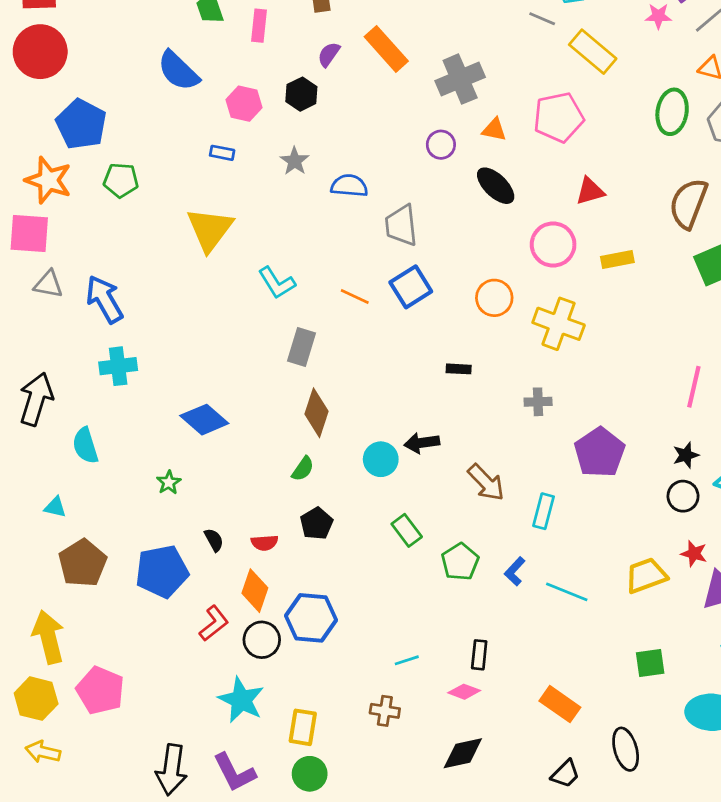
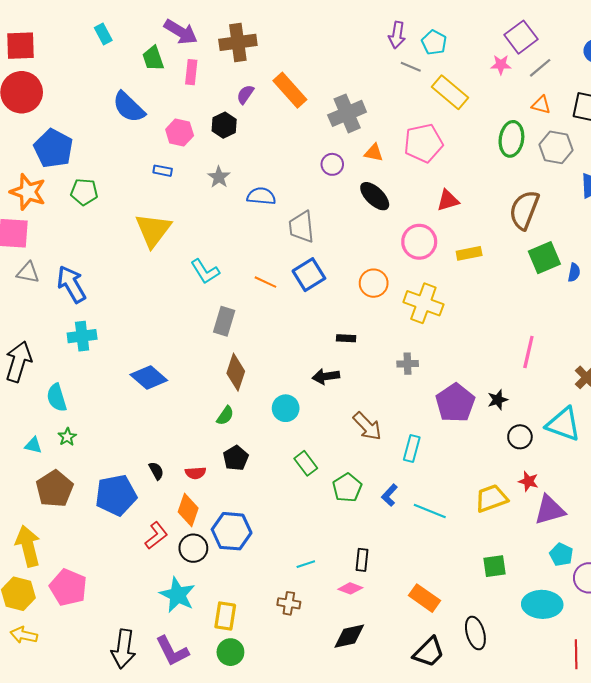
black arrow: (422, 443) -> (326, 376), moved
black star: (686, 455) -> (498, 400), moved
green star: (169, 482) -> (67, 437), moved
black trapezoid: (565, 774) -> (429, 652), size x1.4

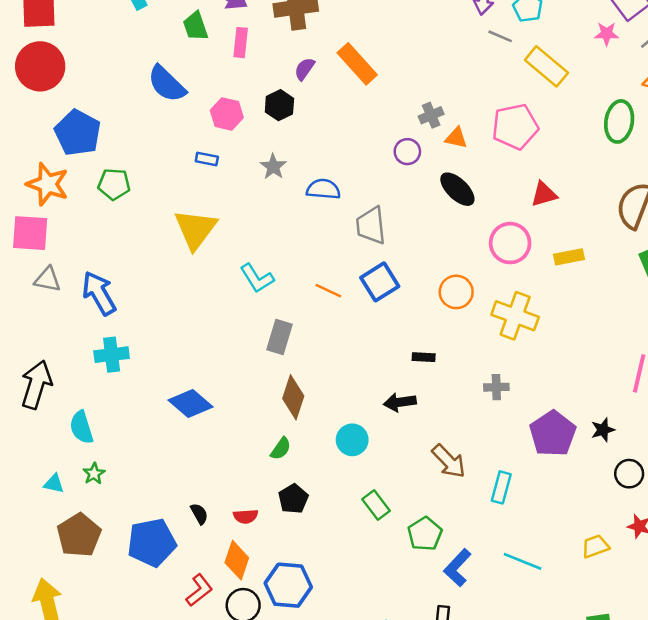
gray cross: (347, 113) -> (431, 115), moved, size x0.6
blue L-shape: (390, 495) -> (457, 568), moved, size x1.4
yellow trapezoid: (491, 498) -> (595, 546), size x0.7

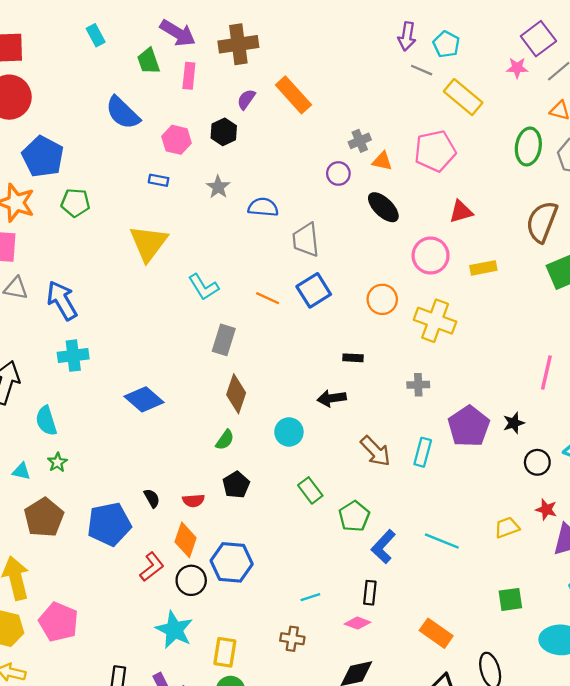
cyan rectangle: (501, 487) -> (423, 452), moved

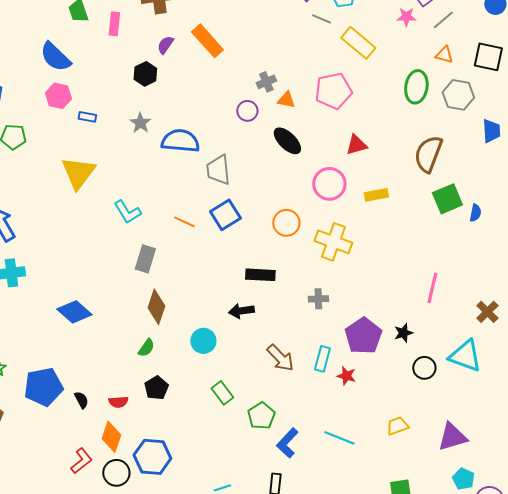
pink hexagon: (177, 140) -> (58, 96), moved
blue semicircle: (263, 207) -> (180, 141), size x1.4
black rectangle: (353, 358) -> (260, 275), size x1.6
red star: (546, 510) -> (346, 376), moved
blue pentagon: (109, 524) -> (43, 387), moved

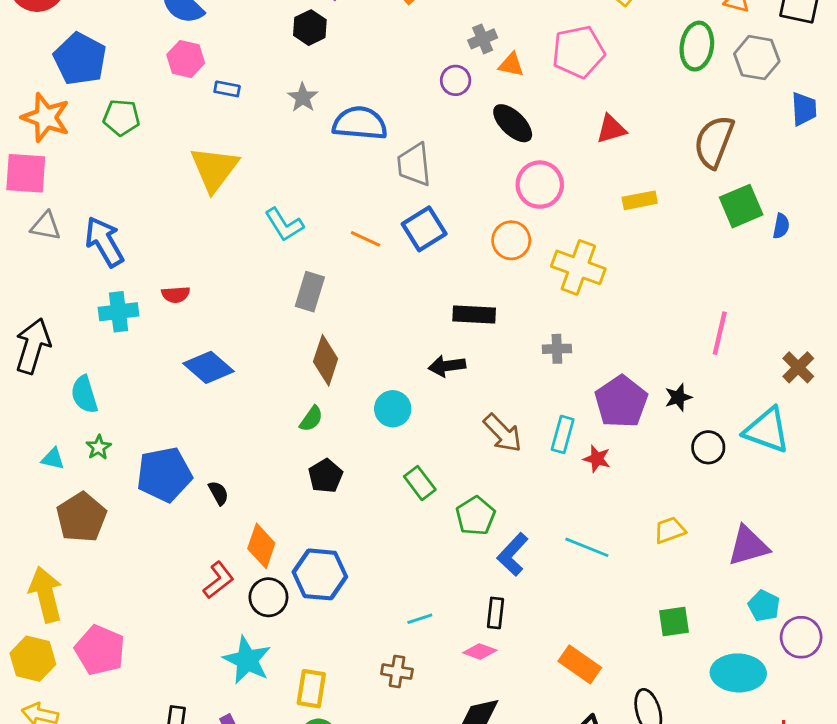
pink circle: (329, 184) -> (540, 185), moved
red semicircle: (118, 402) -> (176, 295), moved

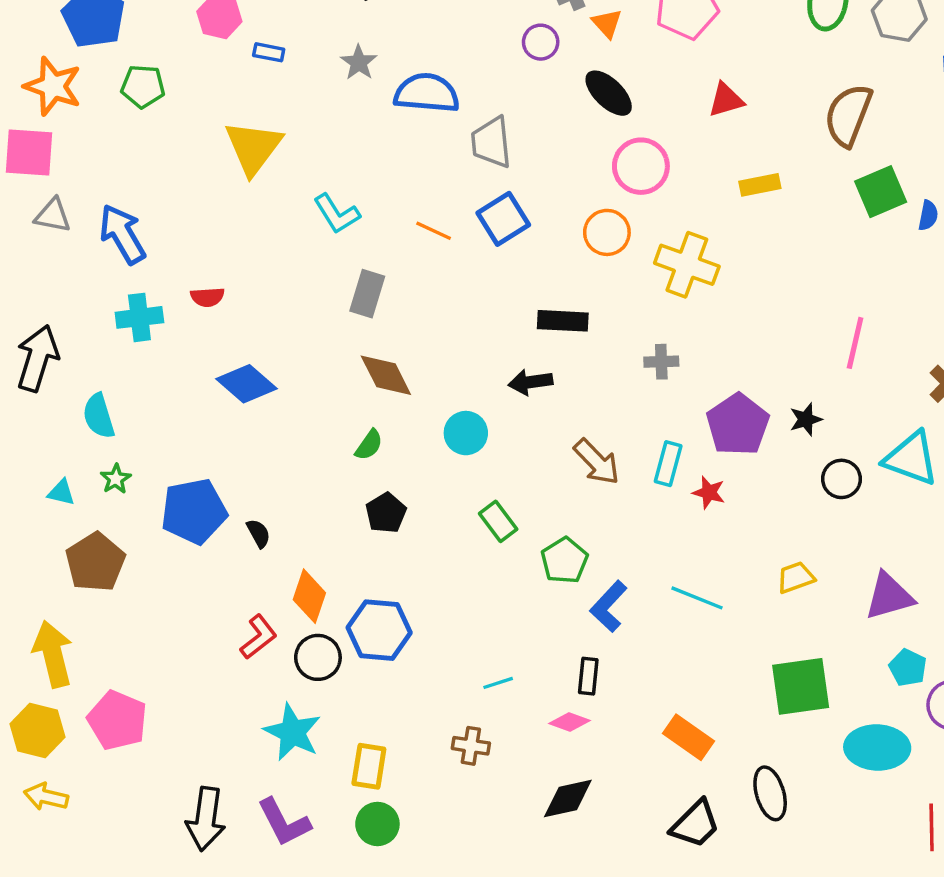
orange triangle: (511, 65) -> (607, 23), turned 36
brown diamond: (326, 360) -> (386, 375), turned -45
green square: (674, 622) -> (801, 686), size x1.6

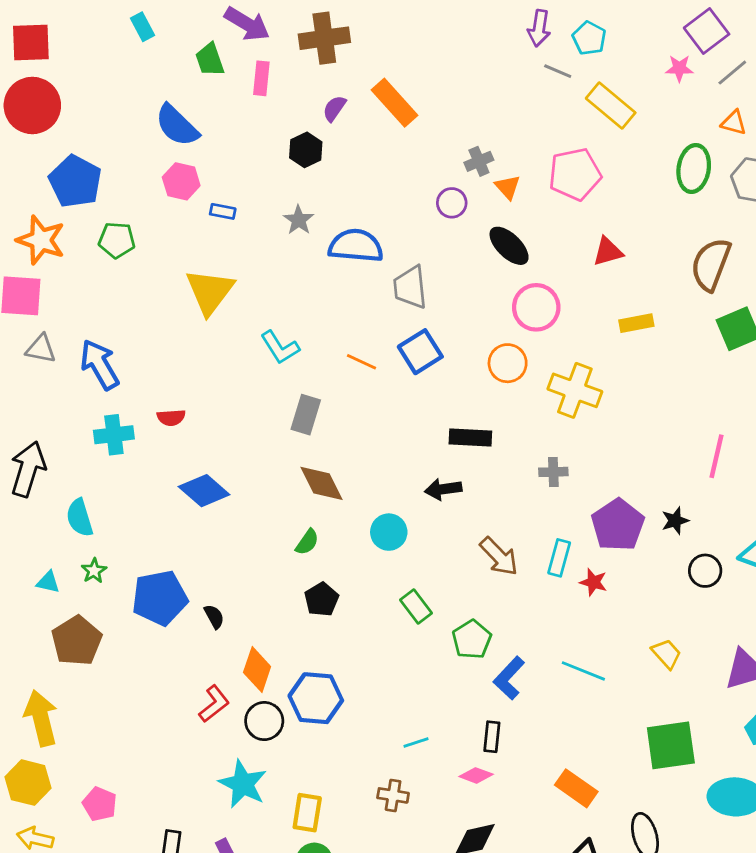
yellow trapezoid: (796, 578) -> (666, 654), turned 68
pink pentagon: (117, 720) -> (100, 804), moved, size x0.7

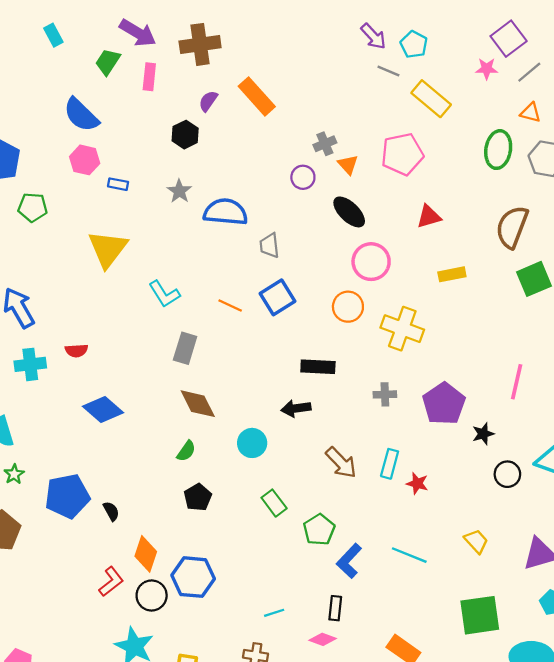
purple arrow: (539, 28) -> (373, 36), turned -52
green trapezoid: (210, 60) -> (108, 62), turned 52
gray trapezoid: (410, 287) -> (269, 245), size x0.7
purple pentagon: (618, 525) -> (444, 404), moved

